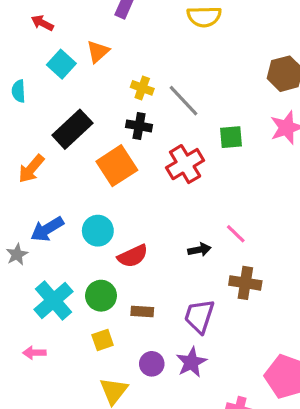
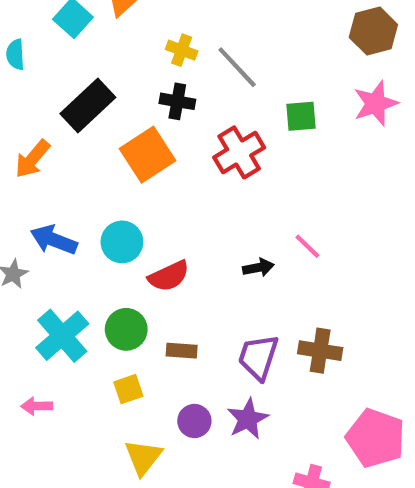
blue arrow: (47, 229) -> (54, 240), turned 52
brown cross: (245, 283) -> (320, 351), moved

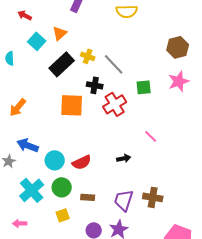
black cross: (177, 101) -> (95, 85), moved
black rectangle: (88, 106) -> (62, 64), moved
orange square: (148, 155) -> (72, 105), turned 35
cyan circle: (122, 242) -> (55, 160), moved
pink line: (307, 246) -> (151, 136), moved

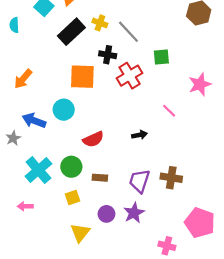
pink star: (179, 81) -> (200, 84), moved
cyan circle: (55, 160) -> (64, 110), moved

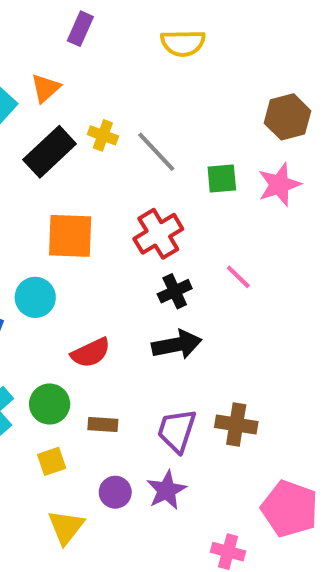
black cross: (108, 55) -> (175, 291), moved, turned -35
green square: (161, 57) -> (222, 178), moved
pink star: (200, 84) -> (279, 185), moved
pink line: (169, 111) -> (238, 277), moved
black arrow: (139, 135) -> (177, 345), size x1.6

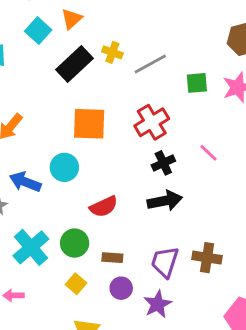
gray line: (156, 152) -> (150, 64), turned -76
yellow square: (52, 461) -> (76, 284), turned -30
purple circle: (115, 492) -> (121, 288), moved

